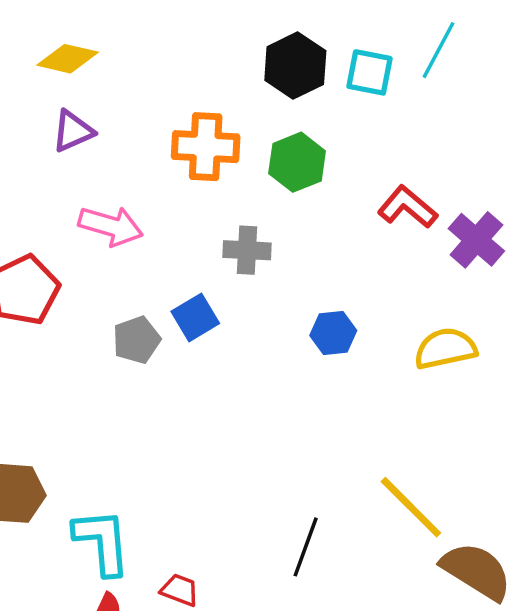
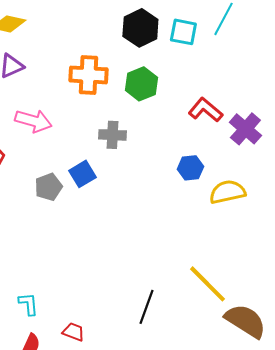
blue hexagon: (333, 333) -> (190, 168), moved
cyan L-shape: (102, 542) -> (28, 304), size x0.6

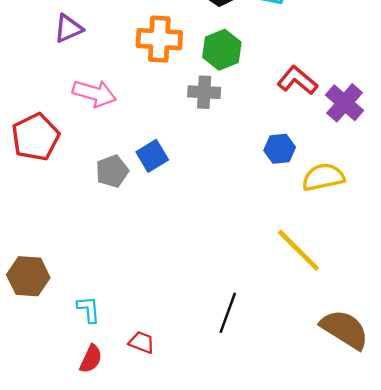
gray cross: (112, 135) -> (204, 92), moved
yellow line: (207, 284) -> (299, 250), moved

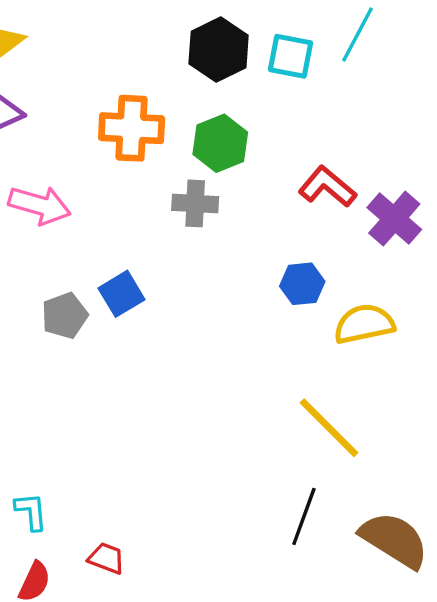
black line: (228, 313) -> (304, 516), moved

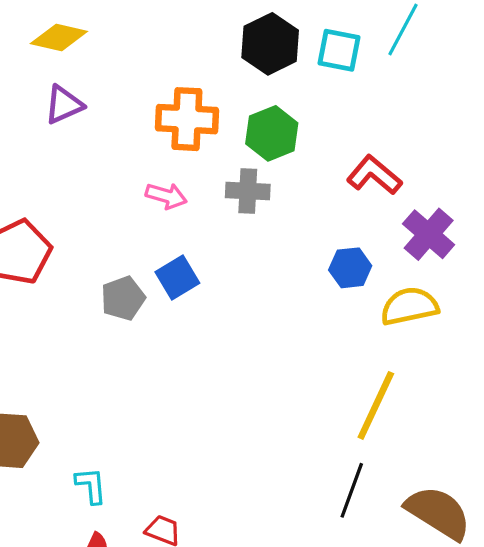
pink arrow: (39, 205) -> (166, 196), moved, size x0.7
purple cross: (394, 219) -> (429, 234), moved
yellow line: (329, 428) -> (376, 405), turned 70

